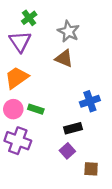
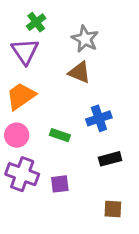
blue cross: (90, 101) -> (99, 118), moved
green rectangle: (36, 109) -> (60, 135), moved
black rectangle: (73, 128) -> (110, 159), moved
purple square: (67, 151) -> (60, 184), moved, turned 35

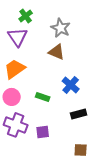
blue cross: (99, 118) -> (71, 85), turned -30

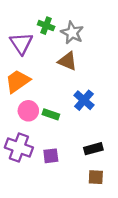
green cross: (26, 16) -> (46, 26), moved, turned -32
pink circle: (12, 97) -> (28, 111), moved
black rectangle: (79, 114) -> (93, 149), moved

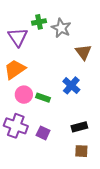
green cross: (46, 26) -> (39, 22), turned -32
brown triangle: (67, 61) -> (83, 52), moved, turned 30
purple square: (51, 156) -> (43, 133), turned 32

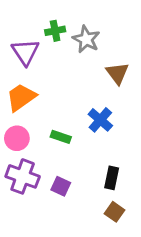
pink circle: (24, 95) -> (17, 138), moved
black rectangle: (79, 127) -> (112, 178), turned -63
brown square: (81, 151) -> (114, 212), turned 32

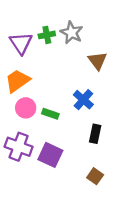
green cross: (55, 31) -> (47, 35), moved
pink circle: (17, 138) -> (26, 108), moved
black rectangle: (112, 178) -> (95, 134), moved
purple square: (61, 186) -> (50, 155), size x1.5

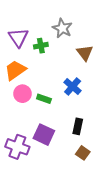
green cross: (47, 35) -> (41, 46), moved
black rectangle: (95, 134) -> (78, 126), moved
purple cross: (19, 147) -> (17, 147), moved

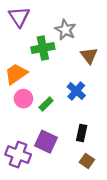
purple triangle: (18, 37) -> (19, 17), moved
green cross: (41, 46) -> (43, 48), size x1.5
green rectangle: (44, 99) -> (46, 104), turned -64

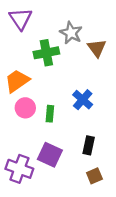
brown triangle: (89, 56) -> (97, 48), moved
green rectangle: (46, 104) -> (50, 114), turned -40
brown square: (87, 161) -> (94, 176), turned 32

